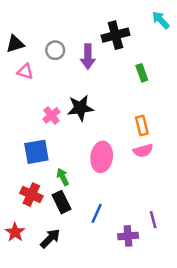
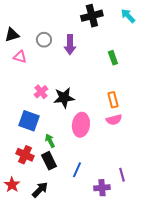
black cross: (115, 35) -> (92, 16), moved
black star: (80, 108) -> (64, 98), moved
blue square: (36, 152) -> (29, 121), turned 30

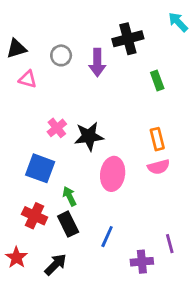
black cross: (92, 16) -> (128, 39), moved

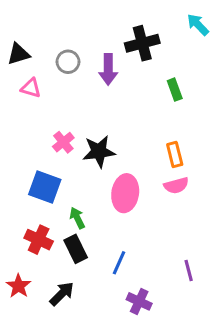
purple cross: (142, 262) -> (139, 301), moved, turned 30

